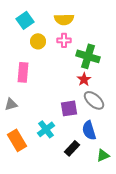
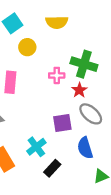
pink cross: (64, 40) -> (57, 75), moved
black rectangle: (72, 148) -> (52, 168), moved

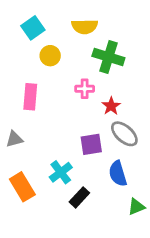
green cross: (84, 64) -> (108, 57), moved

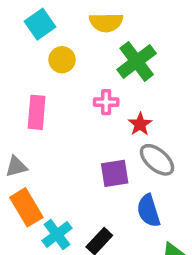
green cross: (108, 57) -> (137, 61), turned 36
cyan cross: (61, 172) -> (57, 234), moved
orange rectangle: (22, 187) -> (26, 207), moved

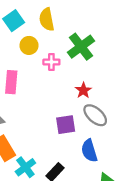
yellow semicircle: (106, 22) -> (47, 19), moved, turned 80
pink cross: (106, 102) -> (51, 62), moved

